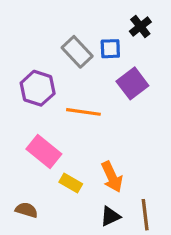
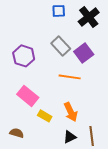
black cross: (140, 27) -> (89, 17), size x1.5
blue square: (110, 49) -> (59, 11), moved
gray rectangle: (77, 52) -> (61, 46), moved
orange line: (83, 112) -> (70, 77), moved

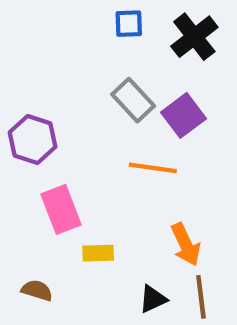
purple hexagon: (24, 56) -> (33, 139), moved
pink rectangle: (28, 96) -> (61, 209), turned 30
orange arrow: (71, 112) -> (186, 244), moved
yellow rectangle: (45, 116) -> (98, 253), turned -32

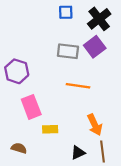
gray rectangle: (133, 100) -> (68, 51), turned -40
purple square: (183, 115) -> (95, 47), moved

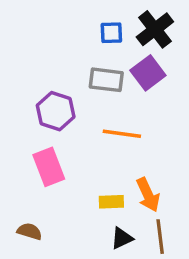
blue square: (66, 12) -> (111, 33), moved
purple hexagon: (17, 71) -> (56, 111), moved
yellow rectangle: (50, 129) -> (111, 202), moved

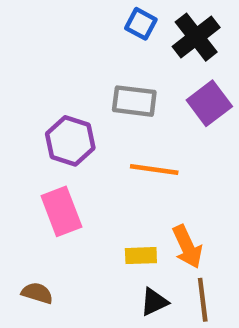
blue square: (111, 33) -> (141, 24), moved, turned 30
purple square: (148, 73) -> (209, 103), moved

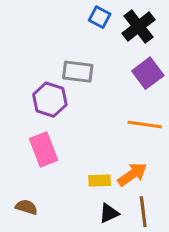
gray rectangle: (134, 101) -> (78, 72), moved
orange line: (154, 169) -> (145, 125), moved
orange arrow: (187, 247) -> (132, 174), turned -100

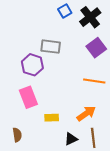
blue square: (100, 17) -> (65, 11), turned 32
yellow rectangle: (100, 181) -> (52, 118), moved
brown semicircle: (26, 207) -> (17, 135), turned 64

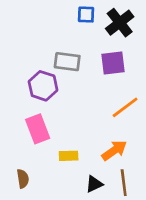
blue square: (65, 11) -> (86, 15), turned 32
purple square: (96, 48) -> (113, 63), moved, turned 30
orange line: (94, 81) -> (125, 107), turned -45

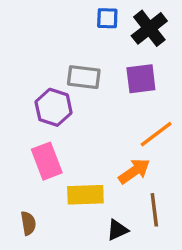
orange arrow: (114, 150) -> (134, 171), moved
yellow rectangle: (69, 156) -> (85, 195), size x1.5
brown line: (124, 183) -> (154, 210), moved

